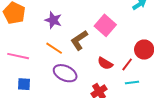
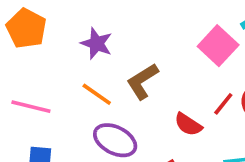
pink square: (105, 25) -> (218, 46), moved
red line: (127, 64) -> (223, 104), moved

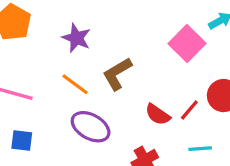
red line: (223, 104) -> (189, 110), moved

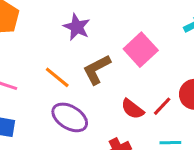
purple star: (76, 38) -> (77, 27), moved
pink square: (187, 43) -> (141, 50), moved

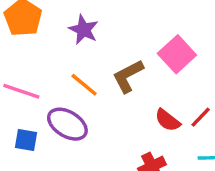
purple star: (77, 27) -> (84, 30), moved
purple ellipse: (70, 117) -> (67, 124), moved

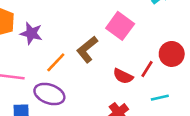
purple star: (84, 30) -> (31, 33), moved
orange line: (84, 85) -> (56, 62), turned -75

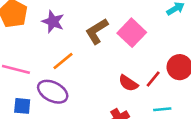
purple star: (31, 33) -> (53, 22), moved
brown L-shape: (87, 49) -> (97, 31), moved

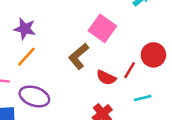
brown L-shape: (97, 31) -> (79, 56), moved
orange line: (63, 61) -> (26, 57), moved

